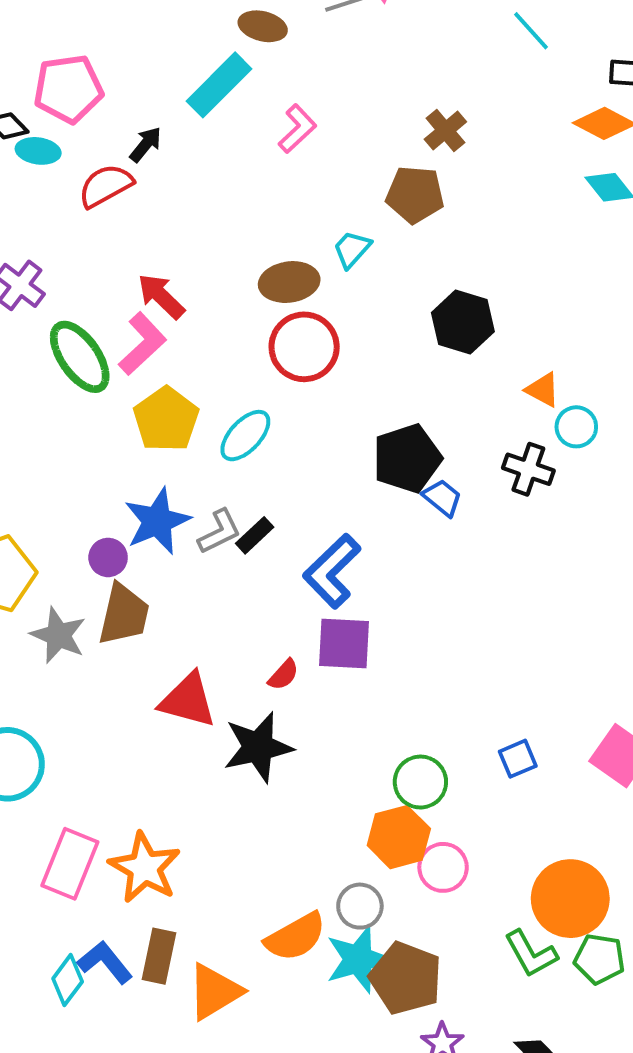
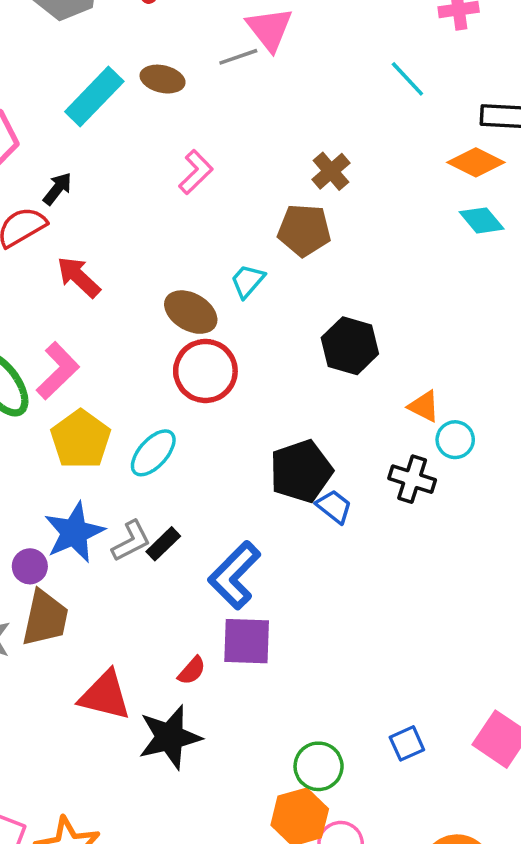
cyan rectangle: (219, 85) -> (94, 96), moved
brown ellipse: (289, 282) -> (191, 312), turned 39
red arrow: (161, 296) -> (79, 277), moved

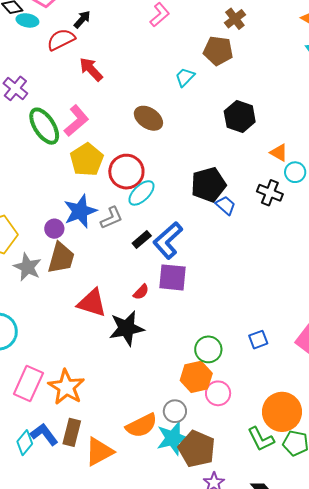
brown ellipse: (191, 312) -> (148, 118), moved
red circle: (205, 371) -> (126, 172), moved
cyan ellipse: (153, 453) -> (141, 193), moved
black rectangle: (163, 544) -> (142, 240), moved

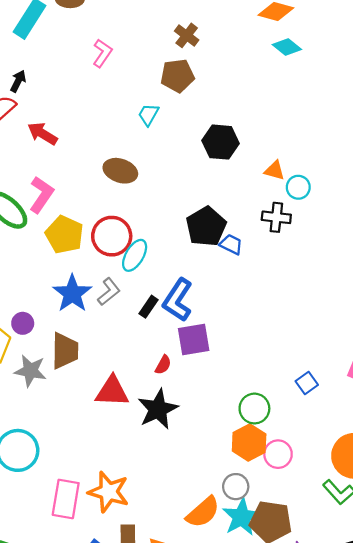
purple circle: (54, 229) -> (23, 323), moved

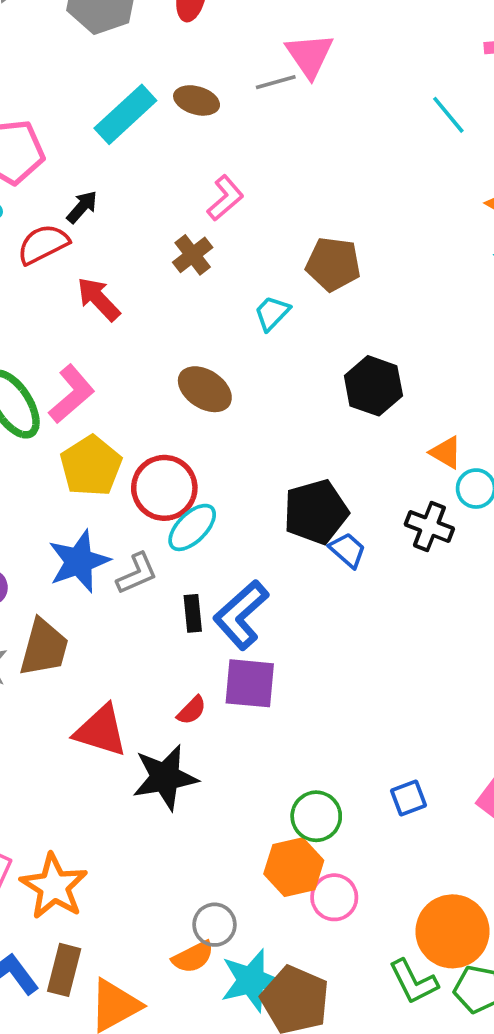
brown cross: (187, 35) -> (193, 255), moved
black rectangle: (148, 307) -> (193, 613), turned -55
gray circle: (236, 487) -> (214, 925), moved
orange semicircle: (203, 512) -> (193, 957), size x0.7

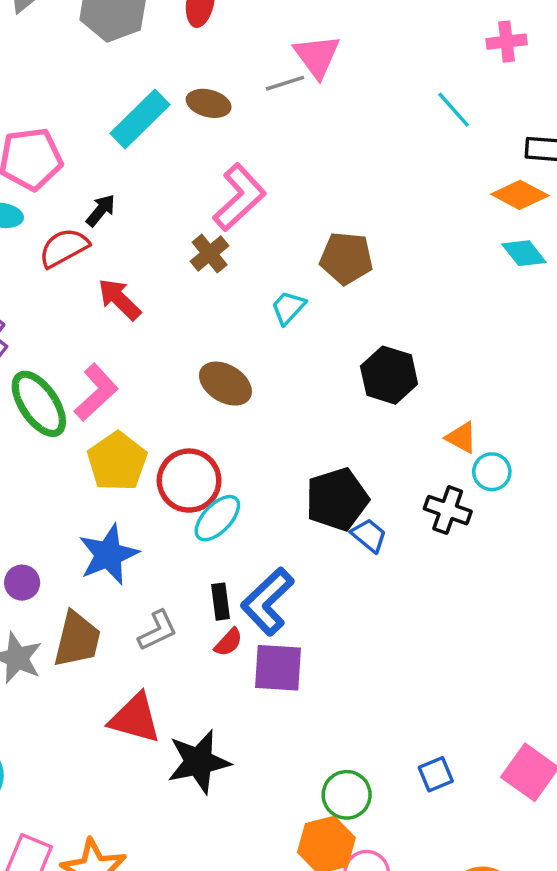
pink L-shape: (225, 198) -> (239, 197), size x1.5
gray L-shape: (137, 573) -> (158, 631), moved
red semicircle: (192, 710) -> (228, 642), moved

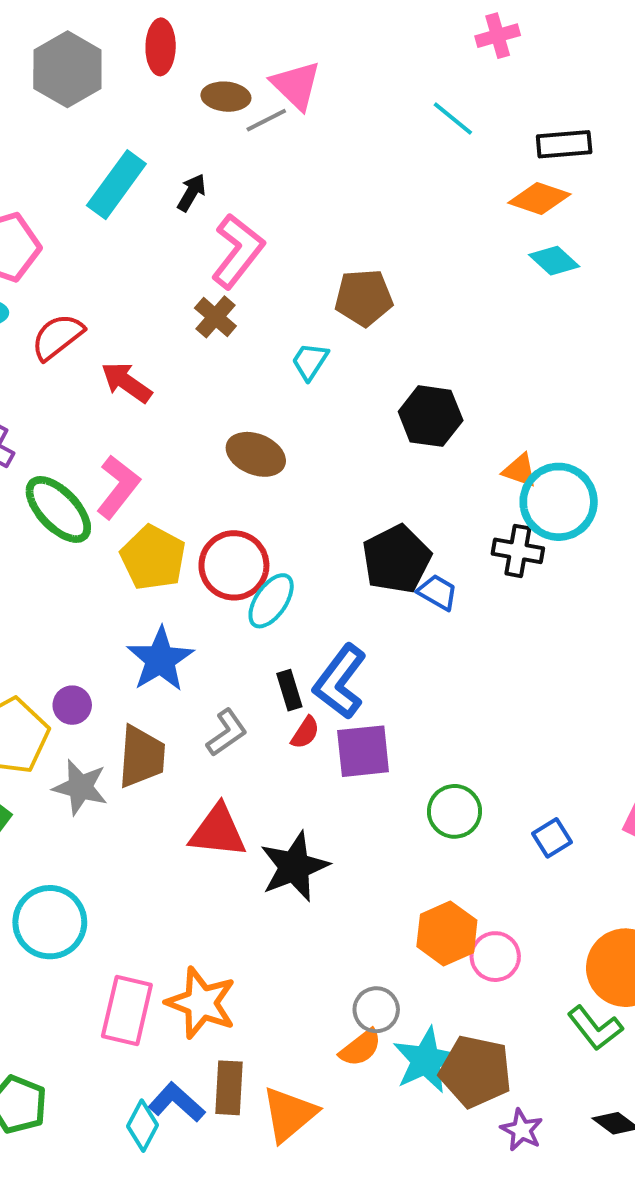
brown ellipse: (209, 103) -> (226, 97), moved
black arrow: (101, 210) -> (191, 193), moved
cyan circle: (492, 472) -> (559, 502), size x1.8
green circle: (347, 795) -> (455, 811), moved

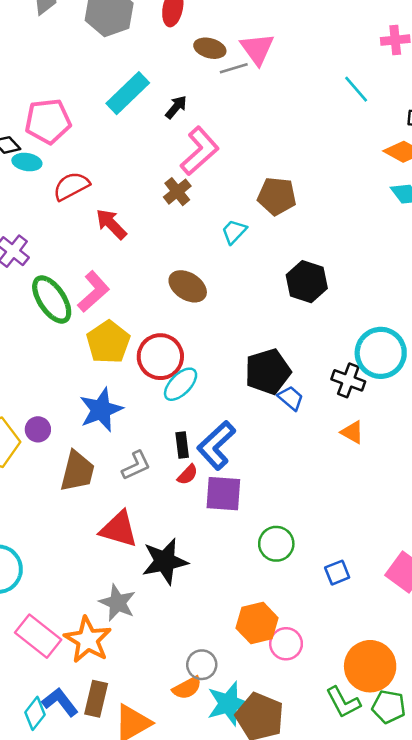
orange triangle: (520, 470) -> (352, 432), moved
gray star: (80, 787) -> (117, 603), moved
pink rectangle: (127, 1011) -> (38, 636), turned -75

